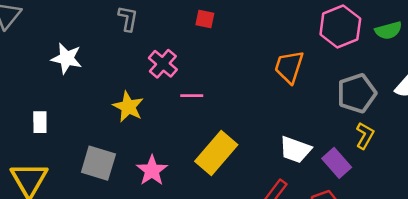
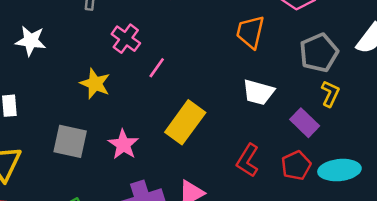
pink line: (192, 96) -> (157, 68), turned -50
white trapezoid: (295, 150) -> (258, 92), moved

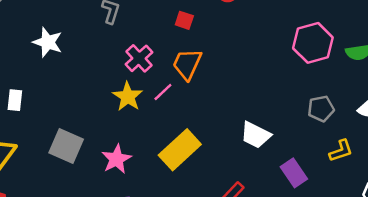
orange trapezoid: (250, 32) -> (187, 64), moved
gray pentagon: (319, 53) -> (321, 109), size x0.7
yellow star: (95, 84) -> (128, 97), moved
yellow L-shape: (330, 94) -> (341, 151), moved, turned 35

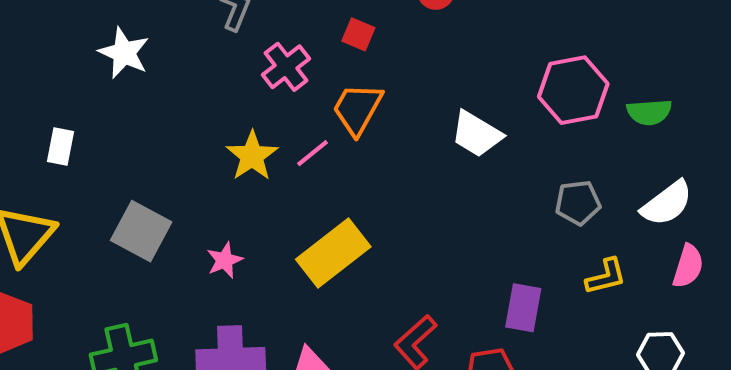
pink cross: (139, 58) -> (286, 67), moved
white trapezoid: (256, 135) -> (477, 134), moved
pink star: (116, 159) -> (225, 260), size x0.7
purple rectangle: (294, 173) -> (523, 308), turned 40

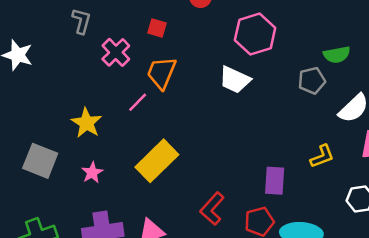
pink hexagon: (573, 90) -> (255, 34), moved
yellow star: (252, 156) -> (87, 123), moved
gray pentagon: (578, 203) -> (312, 81), moved

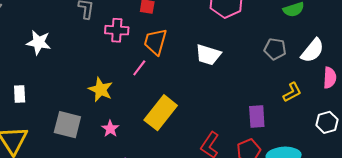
pink cross: (116, 52) -> (117, 30), turned -35
white trapezoid: (235, 80) -> (208, 55), moved
gray pentagon: (312, 81) -> (275, 49), moved, turned 30

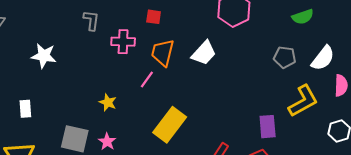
white trapezoid: (208, 55) -> (204, 53), moved, turned -64
yellow star: (101, 90) -> (108, 102), size x0.7
yellow L-shape: (292, 92) -> (303, 101), size x1.6
pink star: (110, 129) -> (107, 142), moved

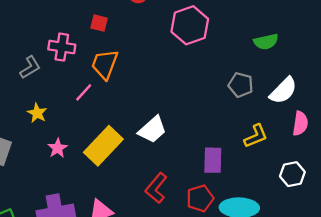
gray L-shape: (91, 20) -> (30, 67), moved, turned 45
white trapezoid: (204, 53) -> (152, 130), moved
yellow L-shape: (303, 101) -> (256, 136), size x0.7
pink star: (107, 142) -> (58, 148), moved

